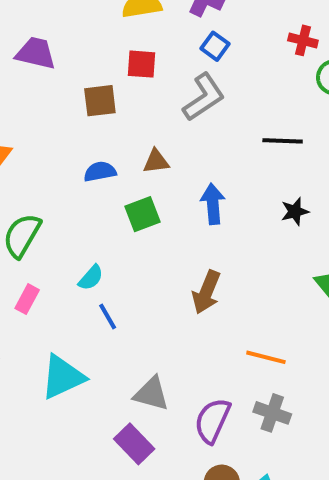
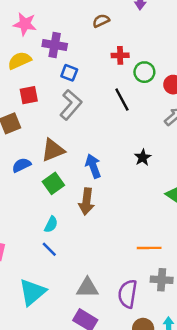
black line: (283, 141) -> (122, 100), moved, turned 75
brown triangle: (156, 161) -> (53, 150), size x1.5
cyan semicircle: (91, 278) -> (51, 224), moved
brown arrow: (206, 292) -> (86, 201), moved

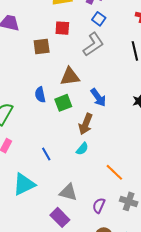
blue semicircle: (21, 165) -> (40, 95), moved, turned -91
blue arrow: (93, 166) -> (98, 97), turned 150
cyan semicircle: (51, 224) -> (82, 149), moved
orange line: (149, 248) -> (114, 172), moved, turned 30
purple semicircle: (128, 294) -> (99, 206), size x0.7

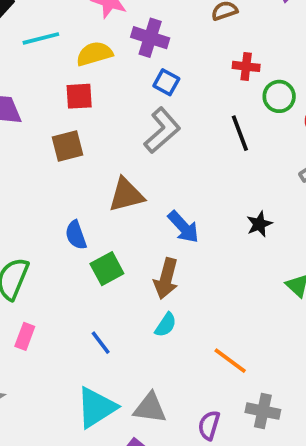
red square: (62, 28) -> (79, 96), moved
green square: (63, 103) -> (107, 269), moved
cyan triangle: (24, 184) -> (96, 407), moved

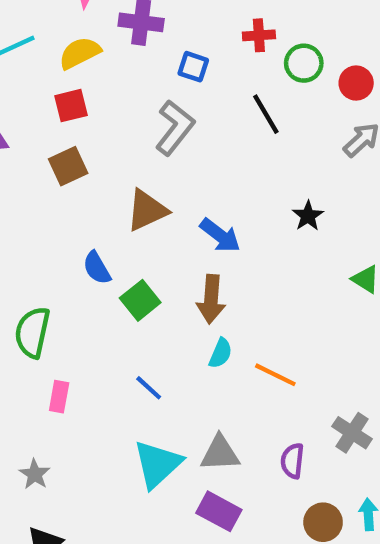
blue square: (166, 82) -> (193, 67), moved
orange line: (230, 361) -> (275, 375), moved
gray cross: (263, 411) -> (352, 433), turned 32

